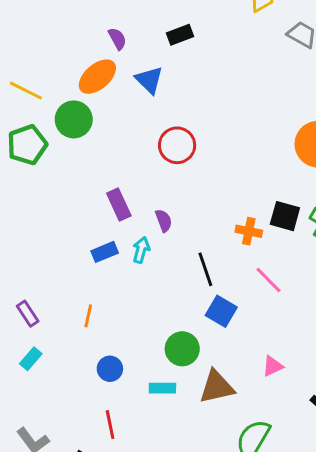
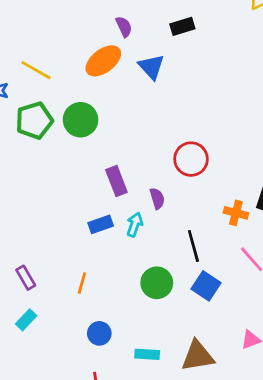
green circle: (74, 119) -> (81, 120), moved
red circle: (177, 145) -> (191, 159), moved
green circle: (182, 349) -> (157, 283), moved

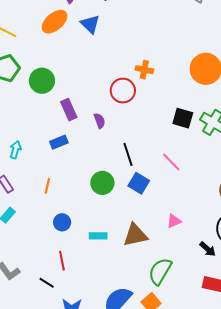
green circle: (81, 120) -> (42, 81), moved
orange cross: (236, 213) -> (144, 70), moved
cyan arrow: (135, 225) -> (15, 150), moved

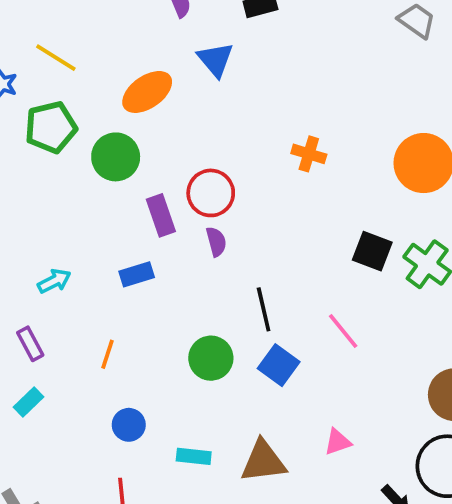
orange ellipse: (55, 22) -> (147, 92), moved
red circle: (123, 91) -> (211, 193), moved
cyan arrow: (15, 150) -> (54, 281), turned 42

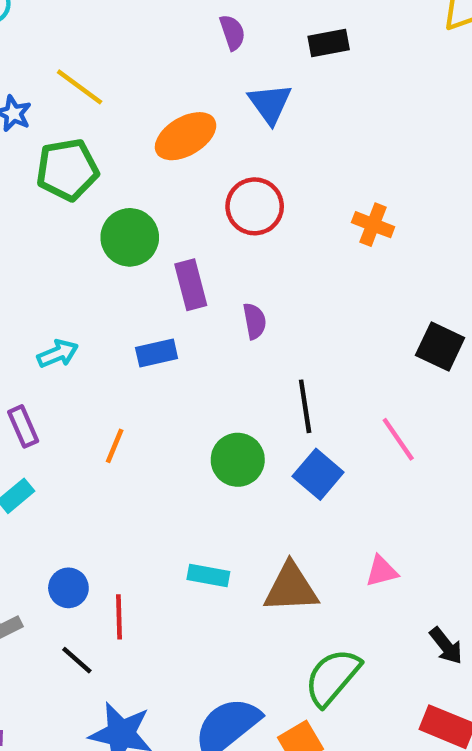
green circle: (116, 157) -> (130, 237), moved
red circle: (211, 193) -> (255, 206), moved
blue circle: (129, 425) -> (68, 588), moved

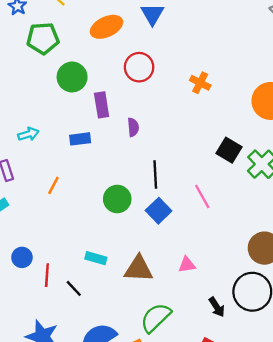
black line: (77, 660) -> (74, 288), moved

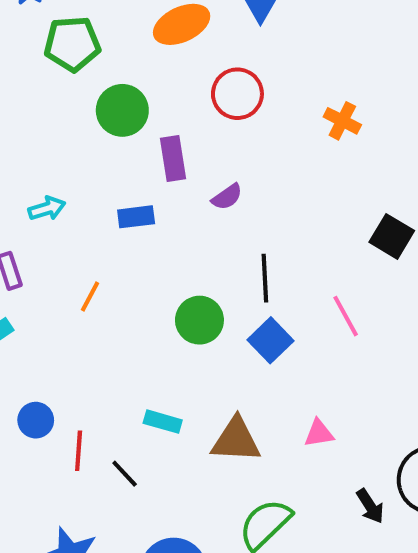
purple semicircle: (133, 127) -> (227, 197), turned 60

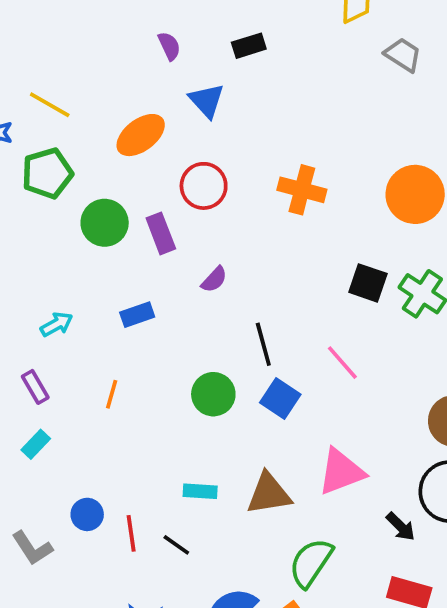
orange cross: (342, 121) -> (302, 190), size x1.4
purple rectangle: (173, 158) -> (161, 233), moved
pink triangle: (319, 433) -> (341, 472), size x1.8

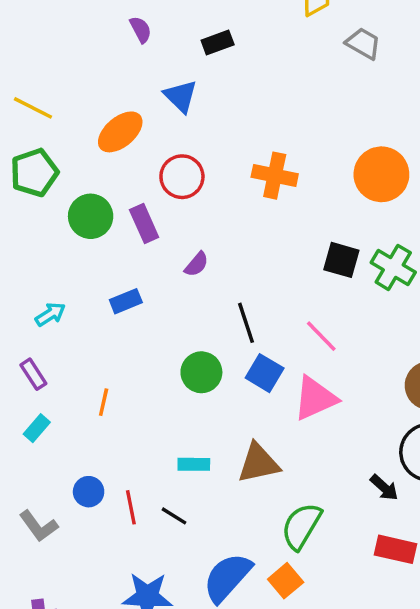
purple semicircle: (169, 46) -> (141, 29), moved
orange line: (112, 394) -> (104, 402), moved
pink triangle: (341, 472) -> (315, 398), moved

